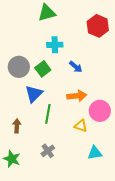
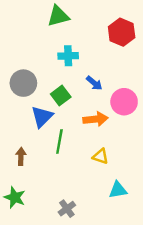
green square: (43, 69) -> (61, 96), moved
pink circle: (100, 111) -> (124, 102), moved
gray cross: (48, 151) -> (67, 209), moved

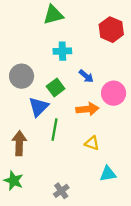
brown arrow: (21, 156) -> (19, 143), size x1.5

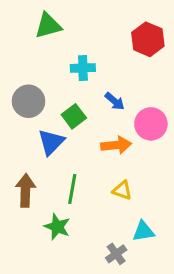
green triangle: (53, 15) -> (48, 26), moved
green line: (54, 130) -> (72, 189), moved
green star: (14, 181) -> (57, 227), moved
gray cross: (61, 191) -> (116, 254), moved

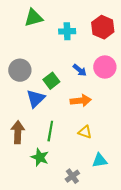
cyan cross: (83, 68) -> (67, 31), moved
pink circle: (151, 124) -> (105, 67), moved
gray cross: (116, 254) -> (72, 176), moved

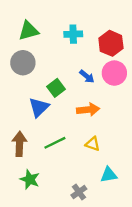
green triangle: (34, 18) -> (29, 31), moved
red hexagon: (103, 27) -> (111, 43), moved
gray circle: (20, 70) -> (23, 63), moved
green line: (50, 131) -> (55, 143), turned 54
green star: (40, 157) -> (30, 179), moved

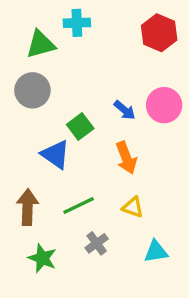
cyan cross: (73, 34) -> (77, 23), moved
red hexagon: (111, 43) -> (159, 33), moved
blue triangle: (39, 107) -> (55, 154), turned -40
orange arrow: (88, 110) -> (126, 158), turned 75
gray cross: (79, 192) -> (97, 243), moved

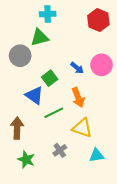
green triangle: (41, 44) -> (39, 37), moved
green line: (79, 206) -> (54, 113), moved
yellow triangle: (133, 207) -> (82, 128), size x1.5

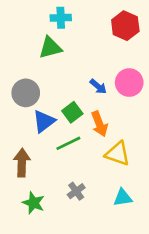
gray circle: (20, 56) -> (26, 93), moved
green square: (50, 78) -> (72, 112), moved
blue triangle: (34, 95) -> (44, 121), turned 48
yellow triangle: (82, 128) -> (118, 154), moved

